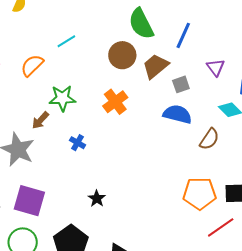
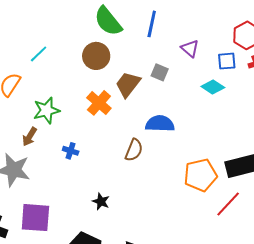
brown trapezoid: (155, 66) -> (128, 84), moved
gray square: (181, 84) -> (160, 72), turned -36
blue semicircle: (177, 114) -> (160, 124), moved
brown semicircle: (209, 139) -> (134, 150), moved

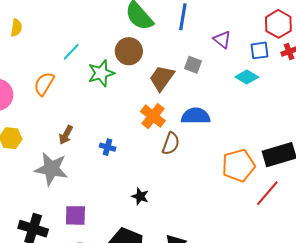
orange cross: (99, 103) -> (153, 116), moved
green star: (46, 110) -> (101, 73), moved
purple square: (35, 218) -> (75, 215), size x0.7

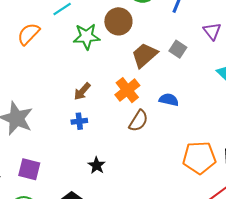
blue semicircle: (196, 116) -> (169, 100), size x0.7
brown arrow: (66, 135) -> (82, 91), moved
blue cross: (108, 147) -> (79, 121), moved, turned -35

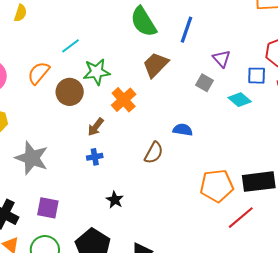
brown circle: (118, 21) -> (70, 92), moved
gray square: (178, 49) -> (205, 83), moved
brown trapezoid: (144, 55) -> (156, 65), moved
orange cross: (127, 90) -> (124, 100), moved

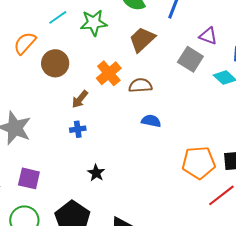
purple triangle: (222, 59) -> (208, 36), turned -30
green star: (97, 72) -> (94, 23), moved
gray square: (205, 83) -> (190, 59), size x1.4
blue semicircle: (183, 130) -> (151, 121), moved
brown semicircle: (154, 153) -> (140, 85), moved, turned -125

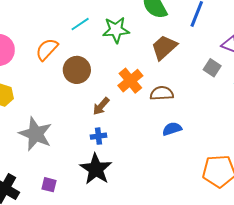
gray square: (190, 59) -> (212, 68), size x0.7
blue semicircle: (151, 121) -> (172, 129), turned -30
black star: (96, 173) -> (96, 169), moved, size x1.8
purple square: (29, 178) -> (49, 185), size x0.7

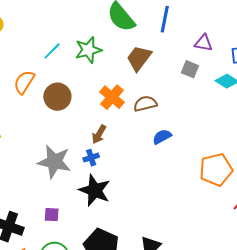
brown arrow: (101, 106) -> (99, 134), moved
gray star: (36, 134) -> (54, 162), moved

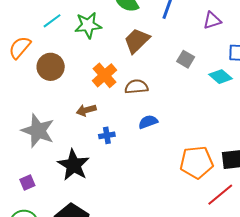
purple triangle: (203, 43) -> (212, 20), moved, turned -36
brown arrow: (99, 134) -> (86, 110), turned 36
blue cross: (91, 158) -> (107, 135), moved
purple square: (52, 215) -> (27, 183), turned -35

